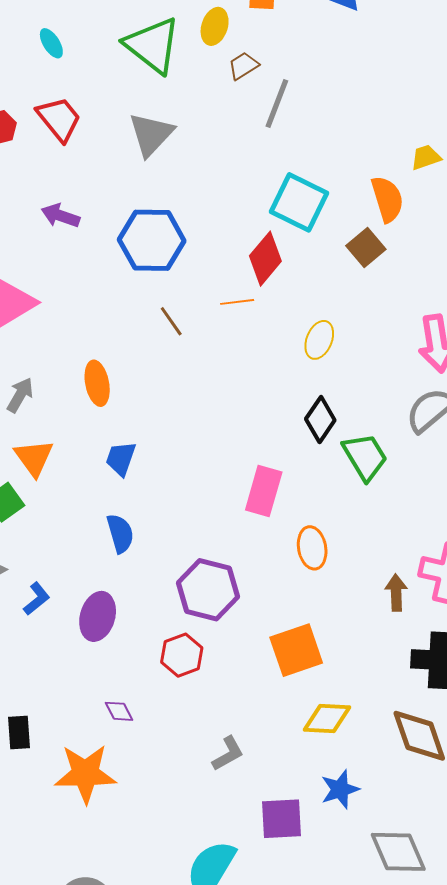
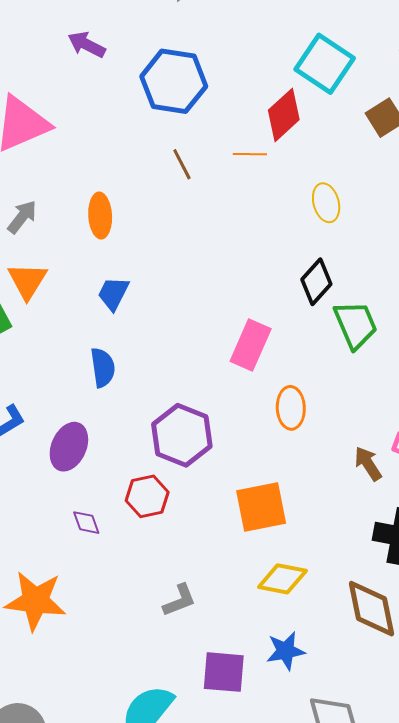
yellow ellipse: (319, 340) -> (326, 203), turned -45
brown arrow: (396, 593) -> (368, 464), turned -39
purple diamond: (119, 711) -> (86, 523), moved

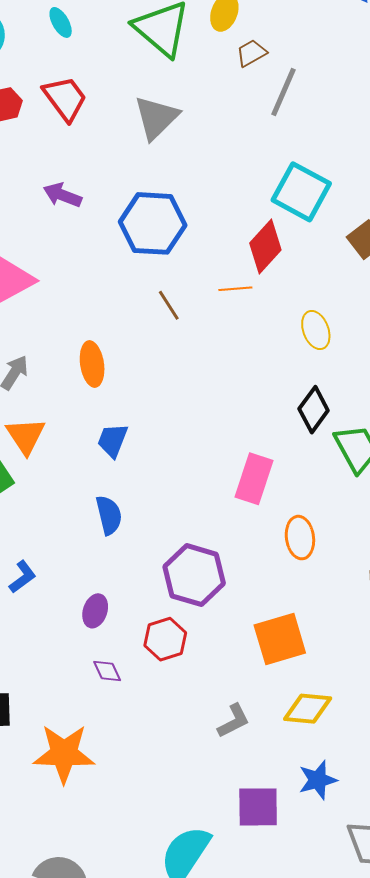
purple ellipse: (69, 447) -> (95, 611), moved, size x0.7
gray L-shape: (179, 600) -> (234, 721), moved

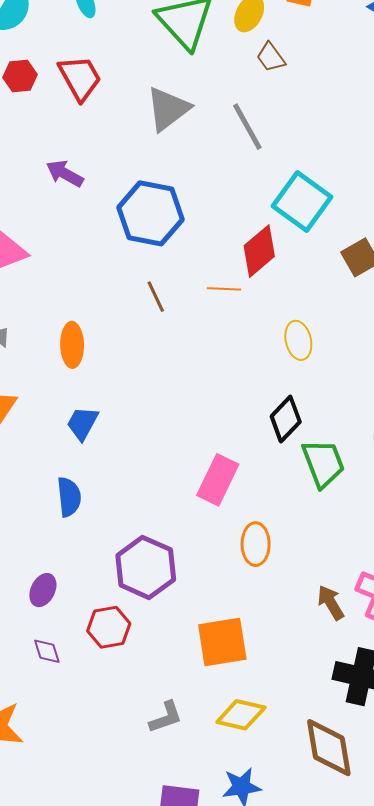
brown trapezoid: (251, 53) -> (271, 57), turned -104
gray line: (283, 92) -> (247, 127), moved, turned -60

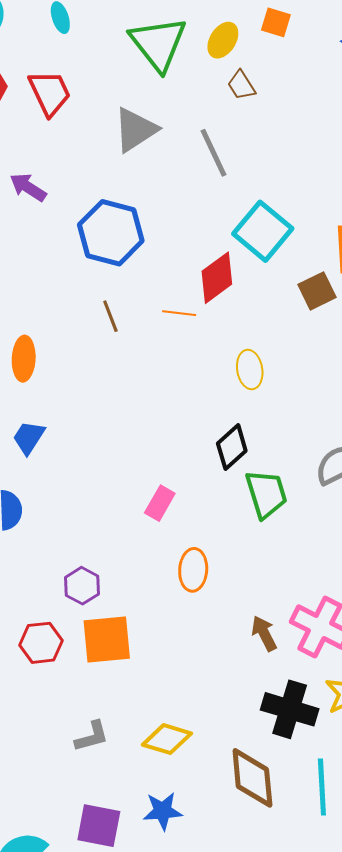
pink rectangle: (218, 480) -> (160, 503), size x0.7
purple hexagon: (146, 567) -> (82, 586), size x0.6
orange square: (222, 642) -> (107, 639), moved

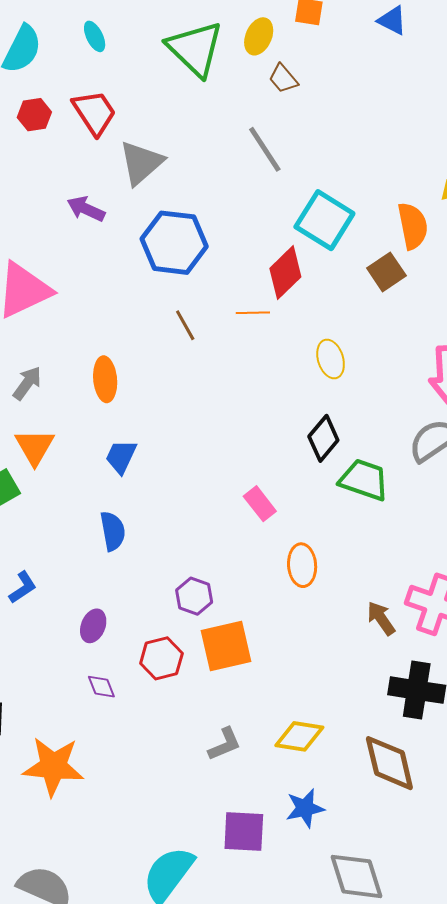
gray triangle: (135, 130) -> (141, 163), moved
green trapezoid: (266, 494) -> (364, 480), turned -46
pink rectangle: (160, 503) -> (260, 504), turned -60

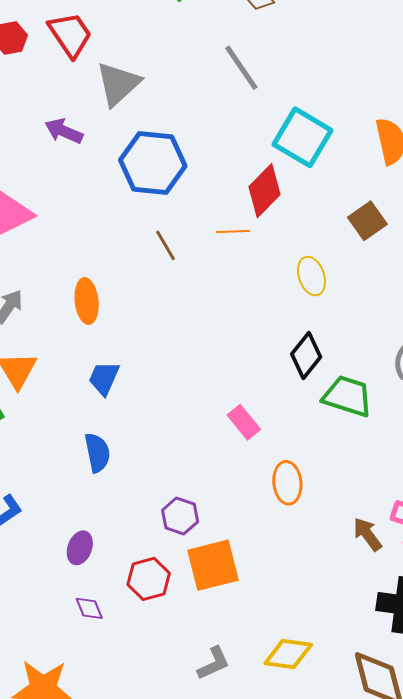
brown square: (386, 272) -> (367, 221), moved

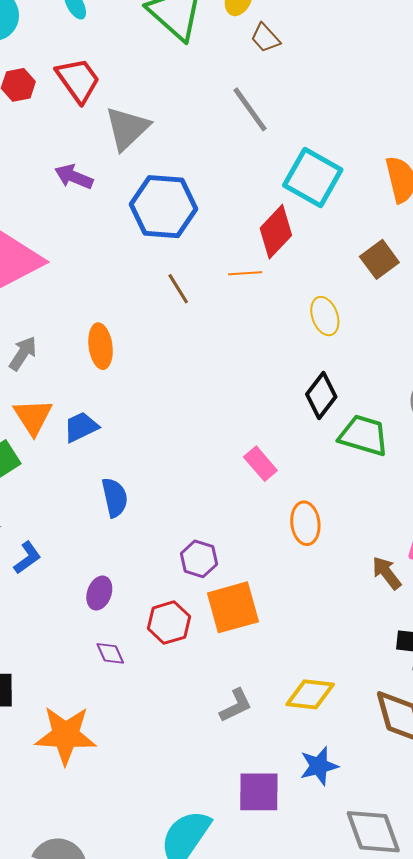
blue trapezoid: (104, 378) -> (81, 427), moved, turned 42

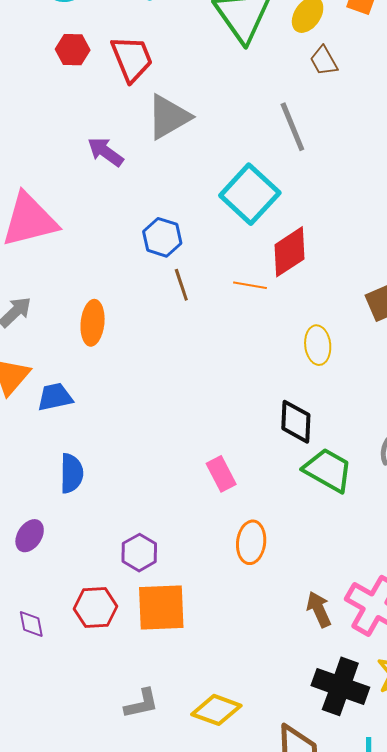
cyan square: (313, 178) -> (250, 194), moved
blue hexagon: (164, 207) -> (162, 237), moved, size x0.6
black diamond: (321, 396) -> (296, 422), turned -48
purple ellipse: (99, 593) -> (30, 536), moved

